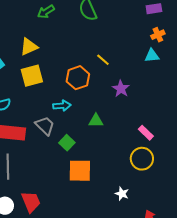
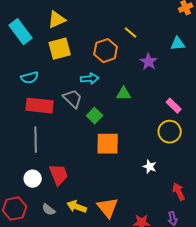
cyan triangle: (152, 56) -> (178, 44), moved

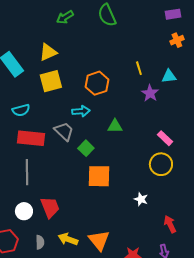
yellow line: (131, 33) -> (139, 68), moved, turned 32
purple star: (149, 62) -> (150, 93), moved
gray semicircle: (49, 210) -> (40, 242), turned -128

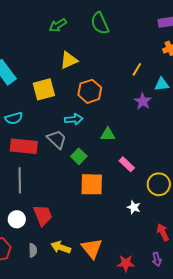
yellow triangle: (48, 52) -> (69, 60), moved
yellow line: (139, 68) -> (137, 69), moved, turned 48
pink rectangle: (165, 138) -> (127, 164), moved
yellow circle: (161, 164) -> (159, 184), moved

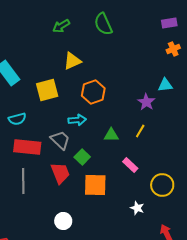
yellow line: (137, 69) -> (140, 131), moved
red trapezoid: (43, 215) -> (60, 173), moved
white circle: (17, 219) -> (63, 221), moved

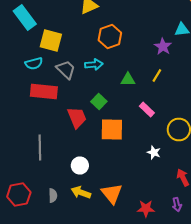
yellow square: (47, 90) -> (51, 40), moved, turned 30
gray trapezoid: (60, 140) -> (66, 70), moved
gray line: (23, 181) -> (40, 148), moved

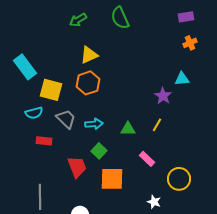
orange hexagon: (110, 36) -> (88, 83), moved
cyan arrow: (94, 64) -> (94, 124), moved
red rectangle: (44, 92) -> (44, 141), size x0.6

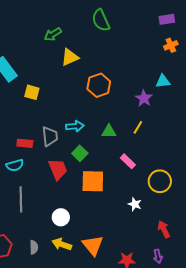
green arrow: (78, 20) -> (53, 34), moved
orange hexagon: (88, 83) -> (99, 85), moved
yellow square: (51, 90) -> (32, 92), size x0.7
cyan semicircle: (34, 113) -> (15, 165), moved
gray trapezoid: (66, 119) -> (50, 136), moved, turned 40

